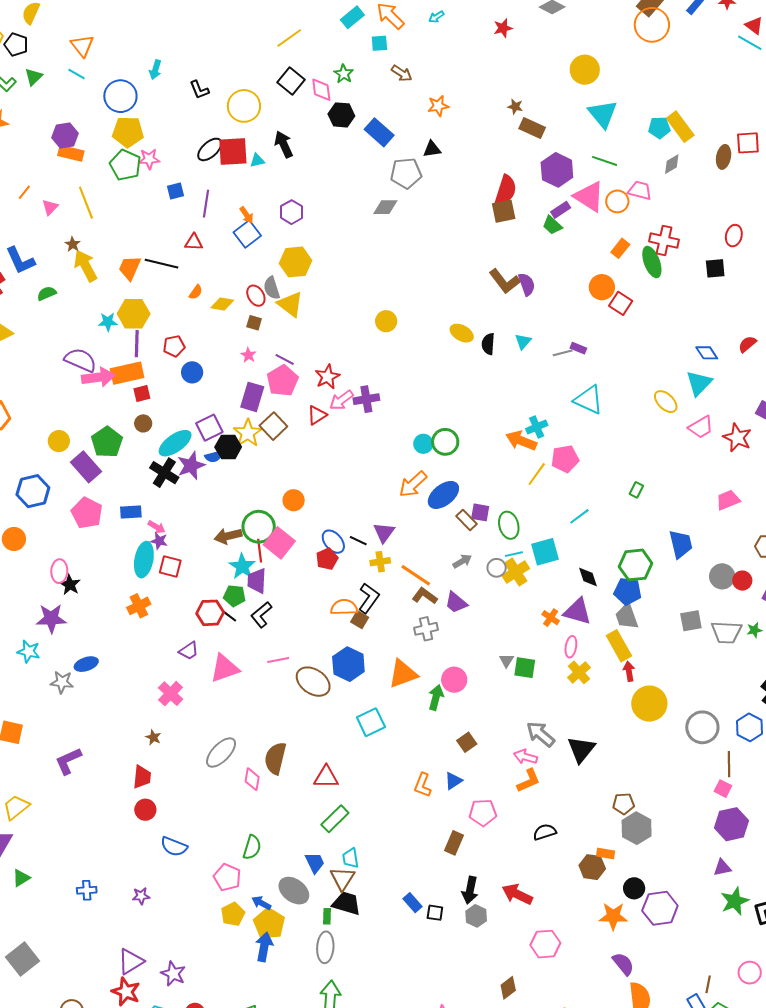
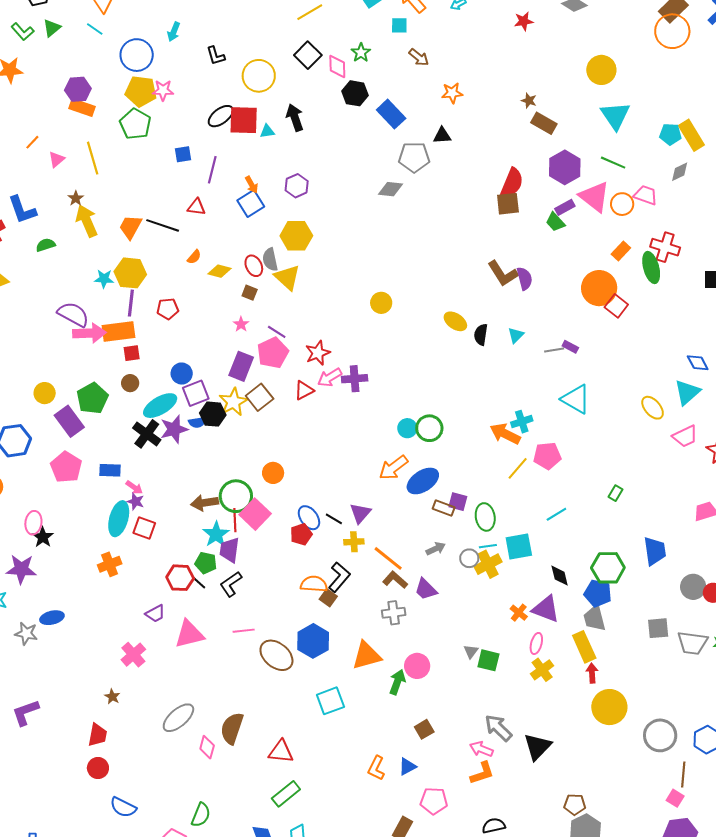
pink star: (149, 159) -> (163, 90), moved
orange circle: (602, 287) -> (599, 288), size x1.4
blue circle: (192, 372) -> (182, 374), moved
brown rectangle: (467, 520) -> (444, 508), turned -30

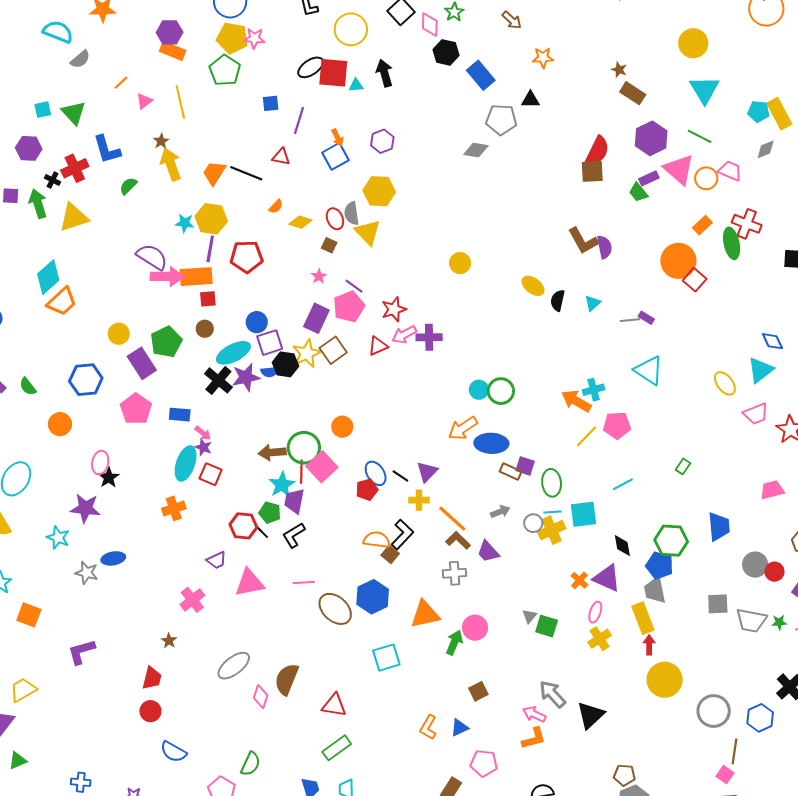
green semicircle: (46, 245) -> (128, 186), turned -30
red pentagon: (168, 309) -> (247, 257), size x1.5
blue ellipse: (423, 481) -> (491, 443), turned 32

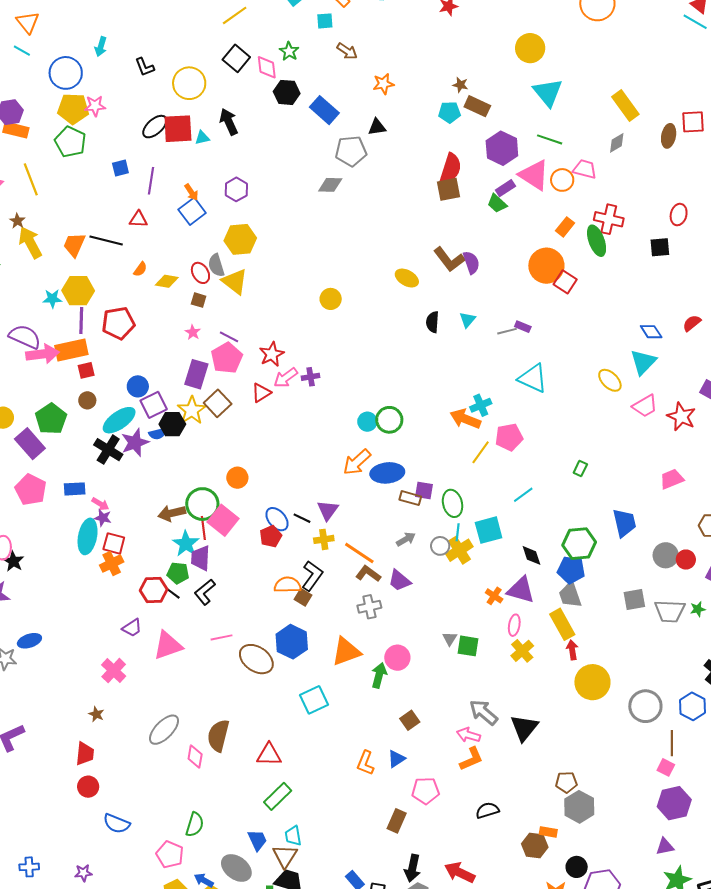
cyan pentagon: (759, 111) -> (450, 112), moved
yellow ellipse: (533, 286) -> (407, 278), moved
purple cross: (429, 337) -> (311, 377), size x0.7
orange cross: (174, 508) -> (112, 564), moved
cyan line: (552, 512) -> (458, 532), turned -72

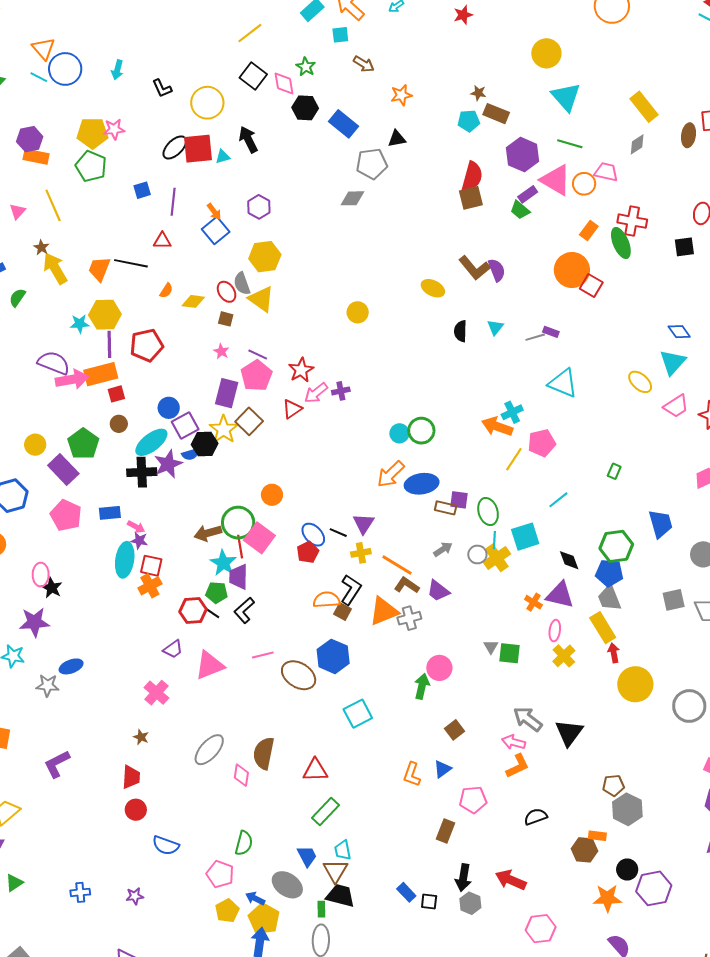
blue circle: (66, 73) -> (65, 69), moved
black cross: (108, 450) -> (142, 472), turned -32
orange triangle: (346, 652) -> (384, 611), moved

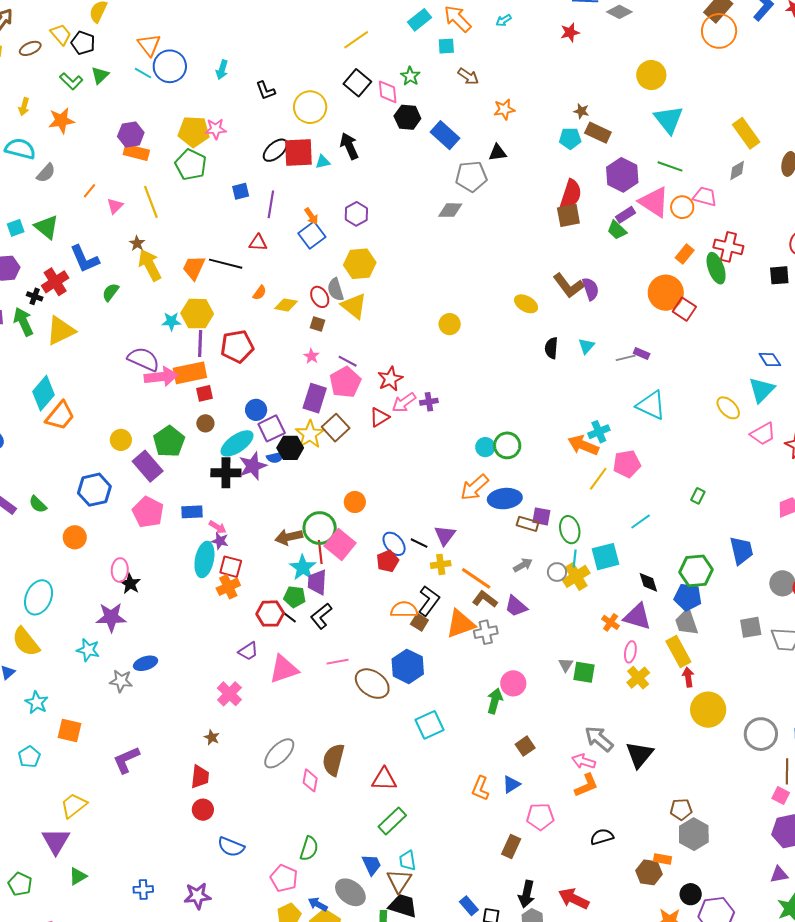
purple star: (135, 896) -> (197, 896), size x1.5

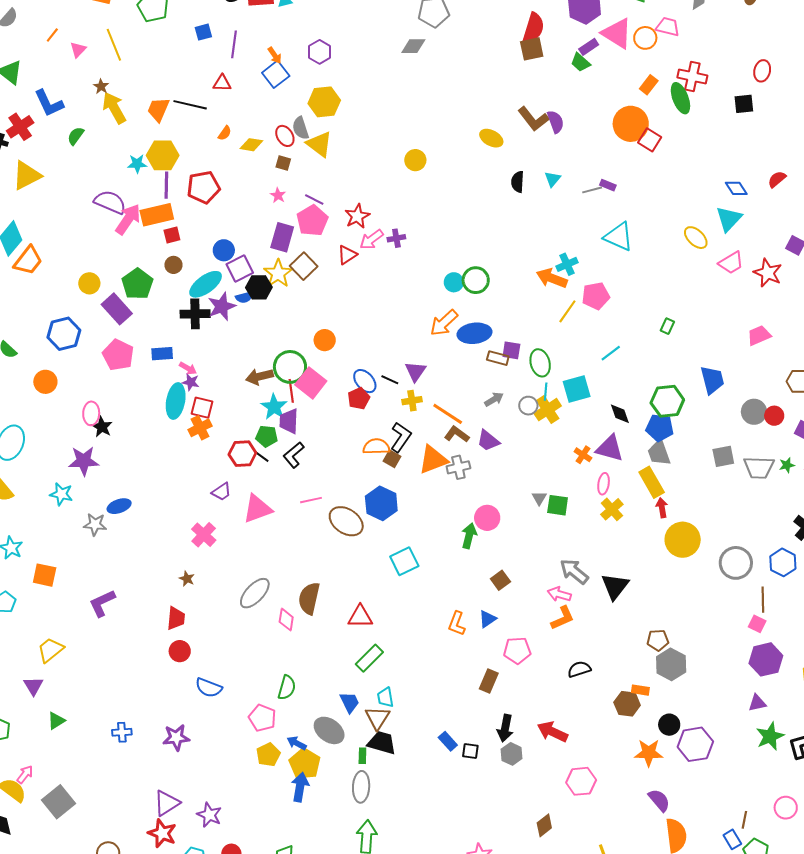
pink arrow: (161, 377) -> (128, 219), turned -48
purple triangle: (56, 841) -> (33, 686), size x0.7

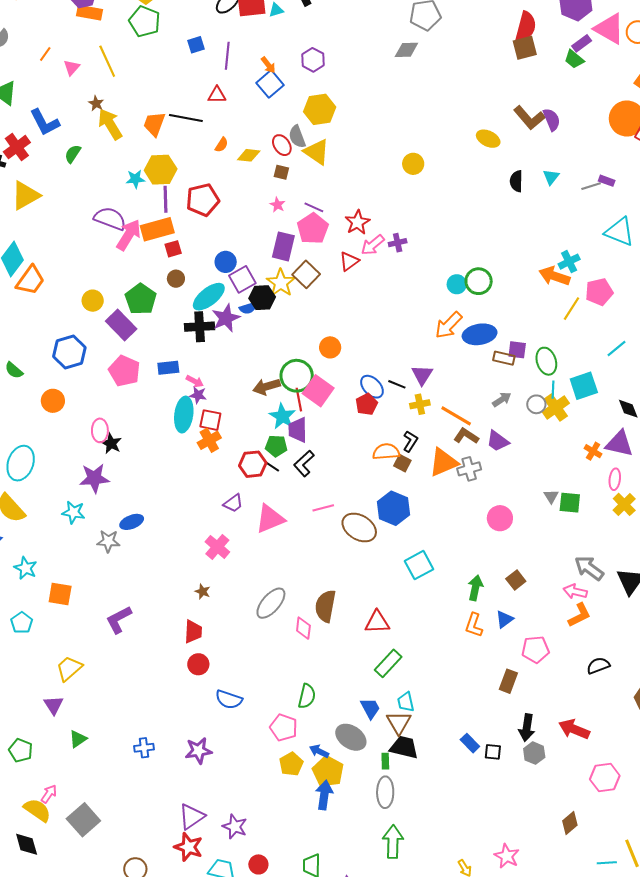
black L-shape: (401, 437) -> (410, 441), size x0.7
green arrow: (469, 536) -> (475, 588), moved

